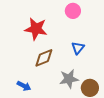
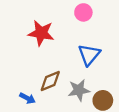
blue triangle: (78, 48) -> (89, 55), size x1.5
brown diamond: (44, 58) -> (50, 81), moved

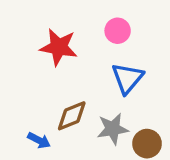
pink circle: (83, 12) -> (118, 31), moved

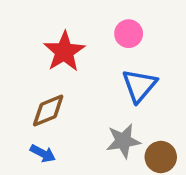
red star: (59, 47) -> (64, 52), turned 30
brown diamond: (72, 116) -> (48, 111), moved

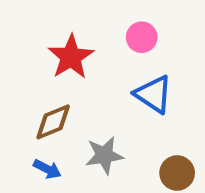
blue triangle: (139, 85) -> (153, 94), turned -36
gray star: (123, 141) -> (104, 155), moved

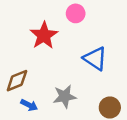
pink circle: (142, 37) -> (76, 13), moved
brown diamond: (53, 122) -> (17, 81), moved

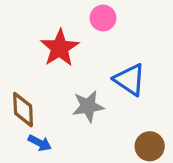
brown diamond: (17, 81) -> (23, 110), turned -70
gray star: (65, 96) -> (88, 106), moved

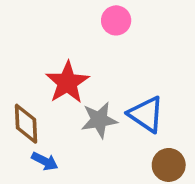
red star: (60, 48) -> (67, 82), moved
blue triangle: (130, 80) -> (146, 114), moved

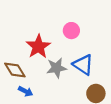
pink circle: (116, 20) -> (71, 31), moved
brown diamond: (26, 124) -> (15, 70), turned -30

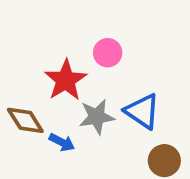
pink circle: (71, 31) -> (108, 53), moved
blue arrow: (26, 91) -> (62, 142), moved

